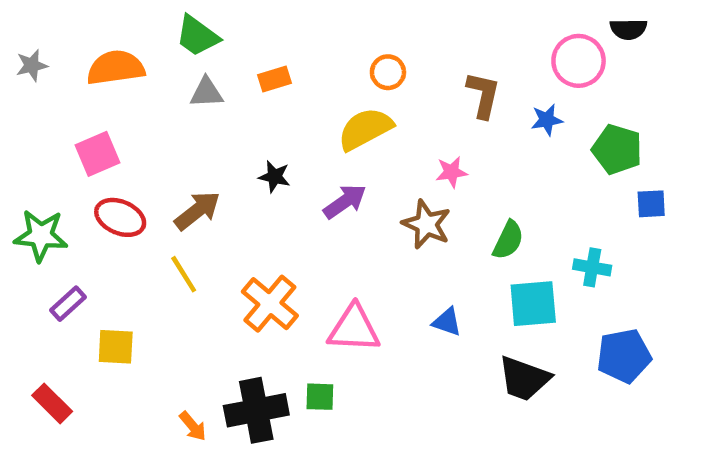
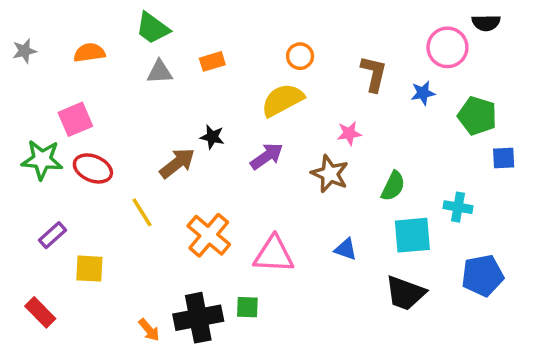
orange semicircle: (116, 68) -> (89, 53), size x0.7
brown arrow: (197, 211) -> (177, 163), moved
green star: (41, 236) -> (42, 160), moved

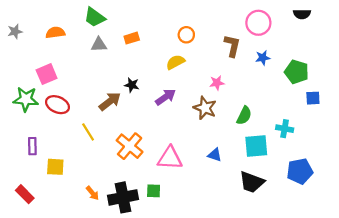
pink circle: (447, 47) -> (258, 23), moved
yellow semicircle: (282, 100) -> (175, 62), size x0.7
purple rectangle: (53, 235) -> (32, 146), turned -49
orange arrow: (149, 330) -> (92, 193), moved

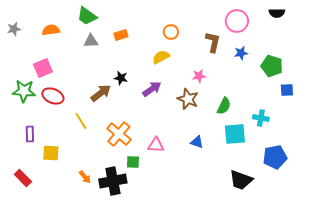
pink triangle: (170, 158) -> (156, 145), size x0.7
black trapezoid: (252, 182) -> (241, 180), moved
green square: (154, 191) -> (133, 162), moved

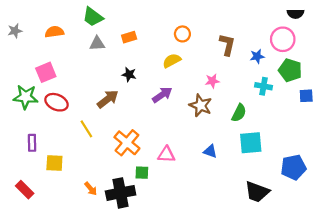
pink circle: (237, 21) -> (283, 39), moved
black star: (121, 78) -> (129, 74), moved
cyan cross: (261, 118) -> (264, 86), moved

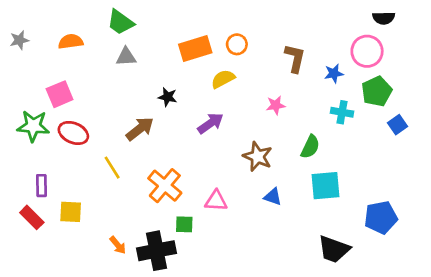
orange rectangle: (129, 37) -> (195, 48), moved, size x1.6
green pentagon: (290, 70) -> (377, 91), turned 30
blue square: (306, 96) -> (397, 125), turned -32
brown star: (201, 105) -> (258, 157), moved
red rectangle: (25, 190) -> (32, 217), moved

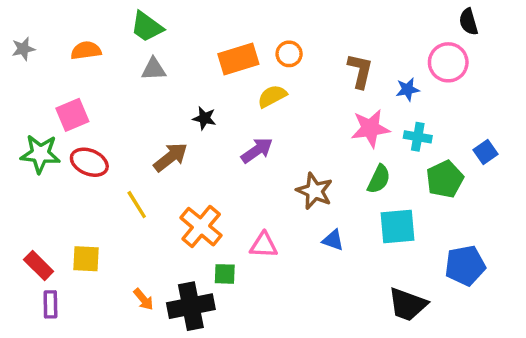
black semicircle: (384, 18) -> (469, 22), turned 75
green pentagon: (377, 91) -> (445, 179), moved
pink star: (276, 105) -> (370, 128), moved, size x1.6
purple rectangle: (42, 186) -> (50, 304), moved

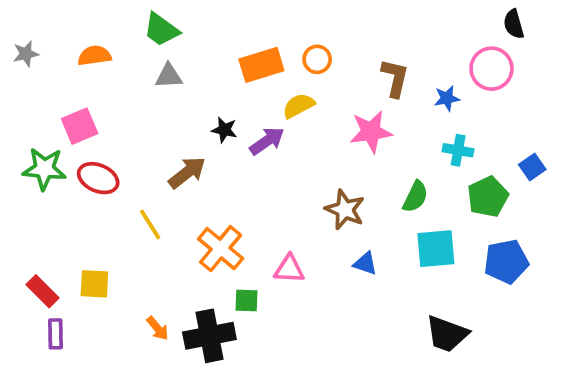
pink star: (370, 128) -> (371, 132), moved
purple arrow: (257, 150) -> (267, 141), moved
blue pentagon: (465, 265) -> (506, 262), moved

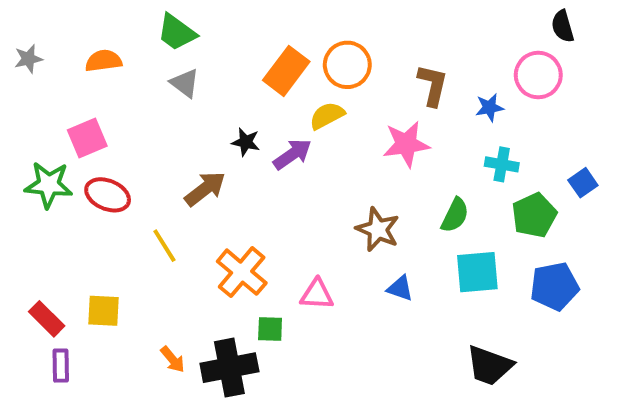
orange circle: (317, 59) -> (347, 65), size x1.5
orange rectangle: (261, 65) -> (286, 71), turned -36
gray triangle: (169, 76) -> (185, 83), turned 40

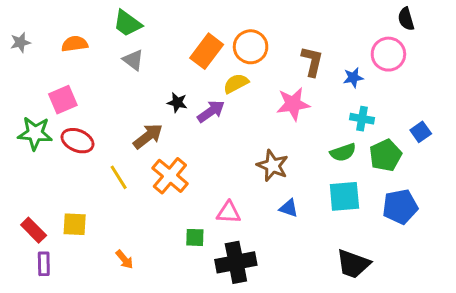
green semicircle: (455, 215) -> (343, 152), moved, turned 45
orange cross: (242, 272) -> (170, 176), moved
black cross: (229, 368) -> (236, 262), moved

